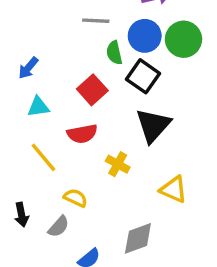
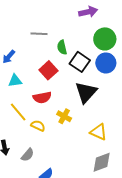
gray line: (96, 21) -> (39, 34), moved
blue circle: (145, 36) -> (106, 63), moved
yellow semicircle: (75, 198) -> (38, 126), moved
gray diamond: (138, 238) -> (102, 162), moved

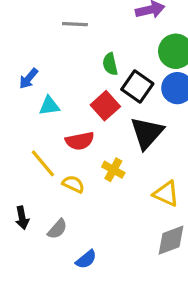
gray line: (39, 34) -> (75, 24), moved
red square: (48, 70) -> (105, 106), moved
cyan triangle: (15, 81) -> (49, 106), moved

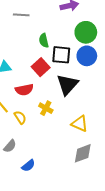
black square: (137, 86) -> (61, 55), turned -30
yellow semicircle: (73, 184) -> (20, 117), turned 32

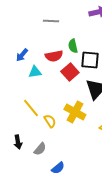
red semicircle: (24, 90) -> (54, 56), moved
yellow cross: (46, 108) -> (75, 112), size x1.5

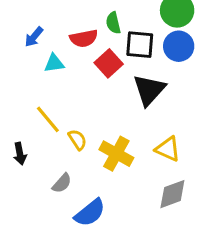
yellow cross: (75, 112) -> (116, 154), moved
black arrow: (18, 142) -> (20, 154), moved
blue semicircle: (58, 168) -> (90, 213), size x1.5

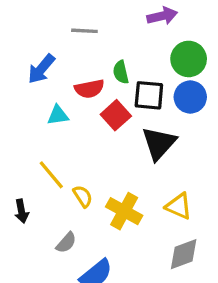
blue arrow: (34, 37) -> (41, 69), moved, size x1.4

